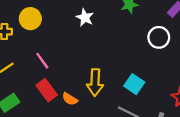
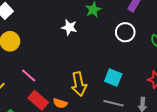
white star: (85, 18) -> (69, 27), moved

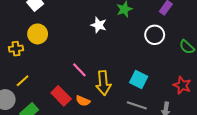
pink line: (29, 75) -> (79, 70), moved

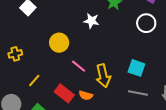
yellow circle: (38, 34) -> (59, 43), moved
yellow line: (23, 81) -> (34, 81), moved

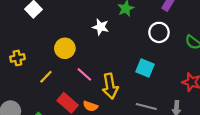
cyan square: (136, 68) -> (145, 68), moved
yellow line: (34, 81) -> (46, 77), moved

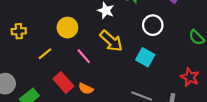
white circle: (159, 32) -> (153, 25), moved
yellow arrow: (110, 86) -> (111, 41), moved, turned -45

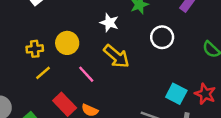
yellow cross: (19, 31) -> (35, 49), moved
cyan square: (145, 57) -> (176, 94), moved

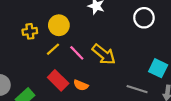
yellow arrow: (116, 56) -> (104, 54), moved
yellow line: (43, 73) -> (53, 49), moved

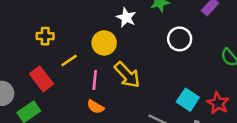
yellow circle: (59, 25) -> (104, 43), moved
pink line: (77, 53) -> (95, 80), moved, turned 42
red rectangle: (58, 80) -> (41, 79), moved

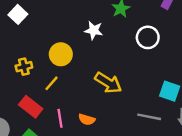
yellow circle: (104, 43) -> (61, 54), moved
pink line: (95, 80) -> (60, 118), moved

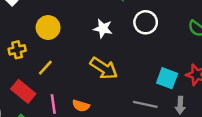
white star: (94, 30) -> (103, 29), moved
yellow circle: (61, 54) -> (48, 28), moved

